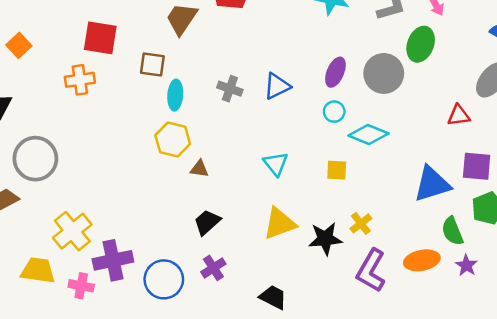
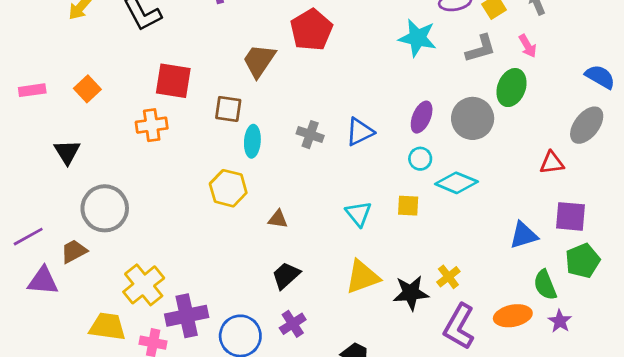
yellow hexagon: (173, 140) -> (228, 188), moved
yellow square: (337, 170) -> (408, 206), moved
blue triangle: (432, 184) -> (524, 235), size x0.7

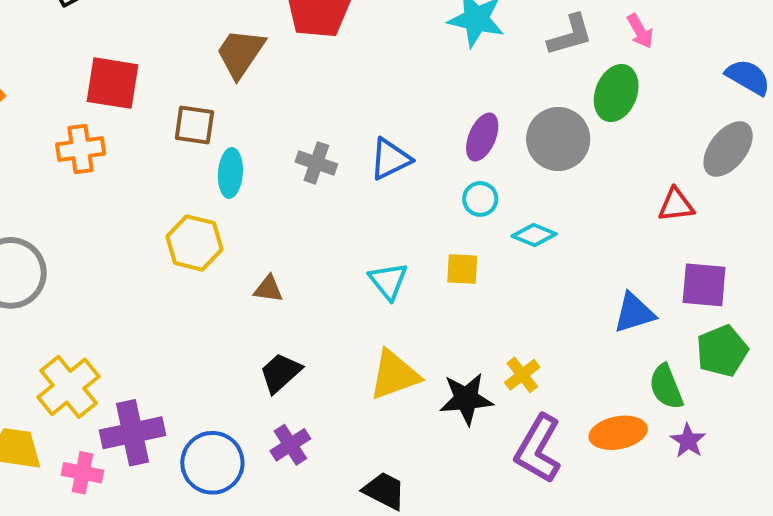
cyan diamond: (456, 183) -> (534, 235), size x0.7

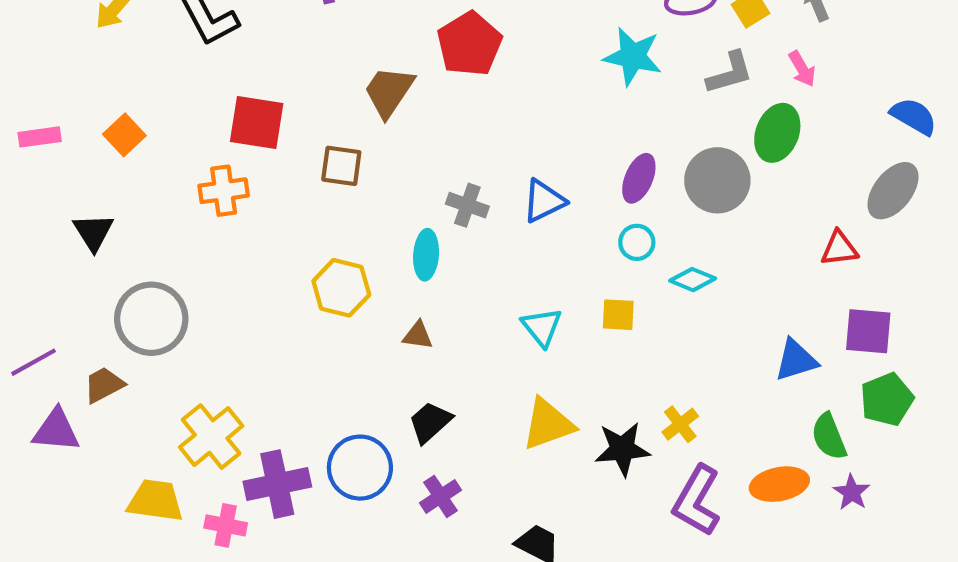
cyan ellipse: (230, 173) -> (426, 255), moved
blue circle: (212, 463) -> (360, 468), moved

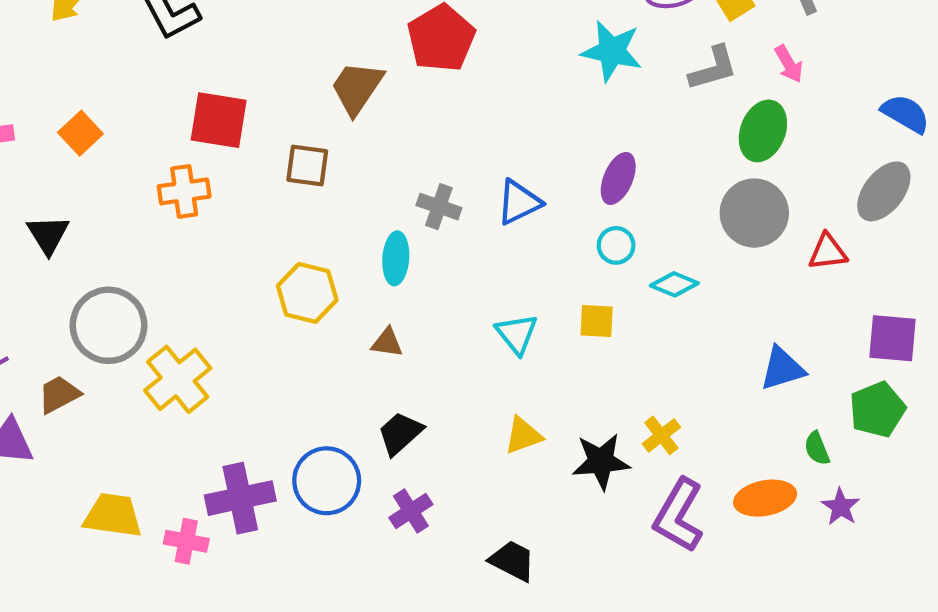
gray circle: (717, 180) -> (754, 213), moved
purple square: (868, 331) -> (892, 338), moved
yellow triangle: (548, 424) -> (523, 435), size x0.7
yellow cross: (211, 437) -> (178, 379), moved
green semicircle: (829, 437) -> (817, 448), size x0.7

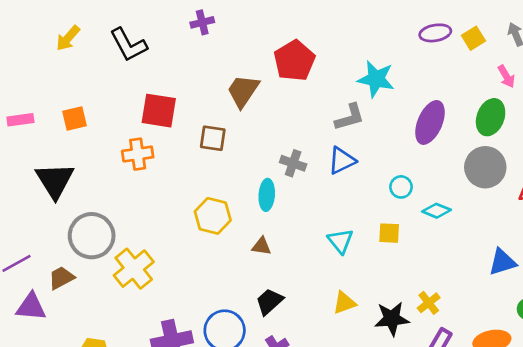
cyan star: (612, 51) -> (376, 79), moved
gray L-shape: (713, 68) -> (350, 117), moved
orange square: (80, 133) -> (74, 119), turned 30
purple ellipse: (618, 178) -> (430, 122), moved, size x1.4
black triangle: (48, 235) -> (55, 180), size x1.5

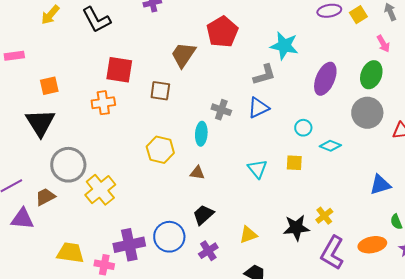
orange square: (74, 119) -> (49, 86), moved
pink rectangle: (20, 120) -> (14, 56), moved
yellow triangle: (344, 303) -> (248, 235), moved

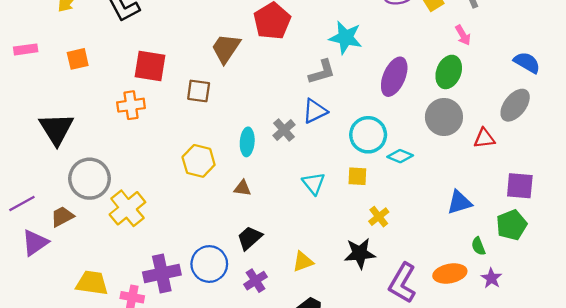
orange square: (49, 86) -> (78, 59), moved
gray cross: (221, 110) -> (284, 130), moved, turned 30
cyan circle: (303, 128) -> (368, 135), size x1.8
yellow cross: (324, 216) -> (379, 217), moved
purple triangle: (22, 219) -> (35, 243), turned -40

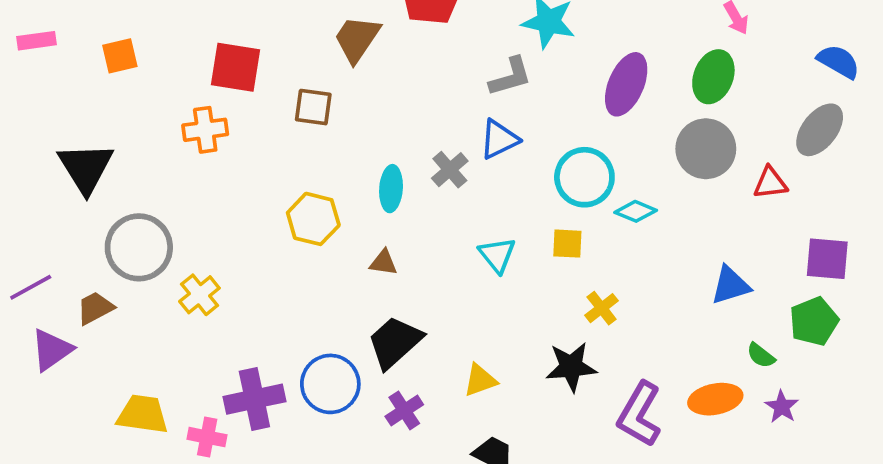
yellow cross: (127, 208) -> (199, 295), size x0.7
black trapezoid: (250, 238) -> (395, 342), size x1.4
green semicircle: (478, 246) -> (761, 355), turned -30

